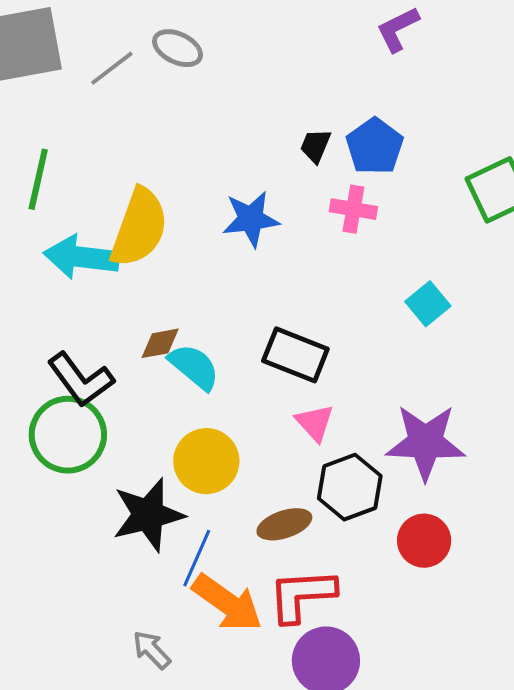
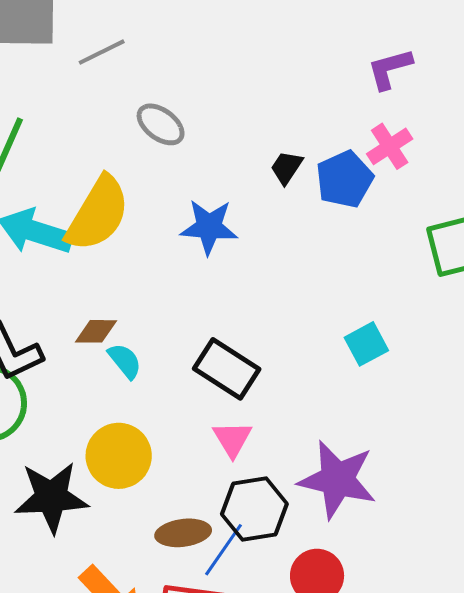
gray ellipse: (178, 48) -> (161, 124), moved
pink cross: (353, 209) -> (390, 146), moved, turned 36
cyan semicircle: (194, 367) -> (125, 361), size x0.7
blue line: (197, 558) -> (223, 550), moved

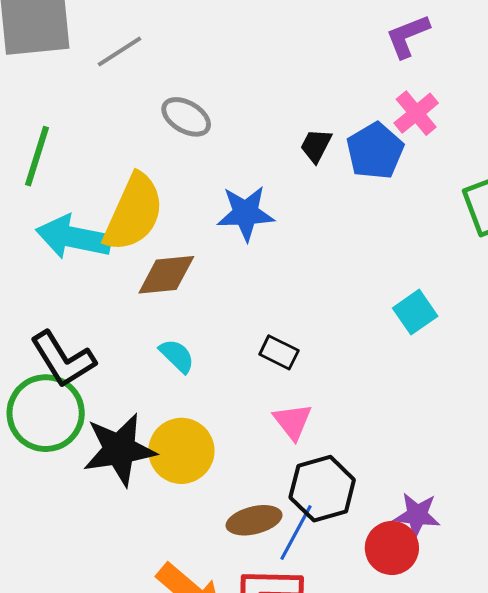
brown diamond: (96, 331) -> (166, 275), moved, size x1.4
black rectangle: (227, 369) -> (279, 352), size x0.6
purple star: (337, 480) -> (417, 515), moved, size x0.6
black star: (51, 497) -> (119, 450), moved

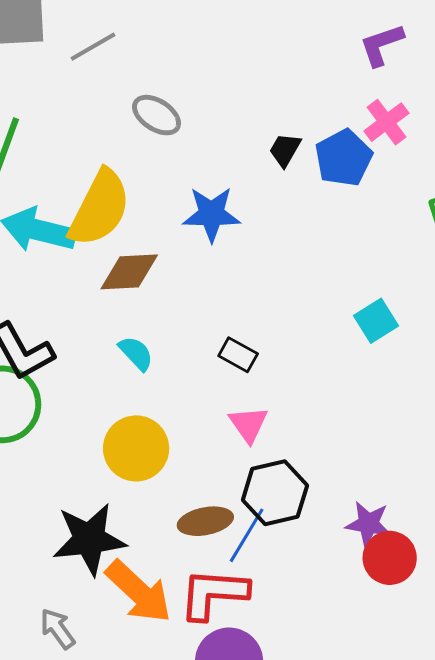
black star: (119, 450) -> (89, 539), moved
red circle: (392, 548) -> (390, 558), moved

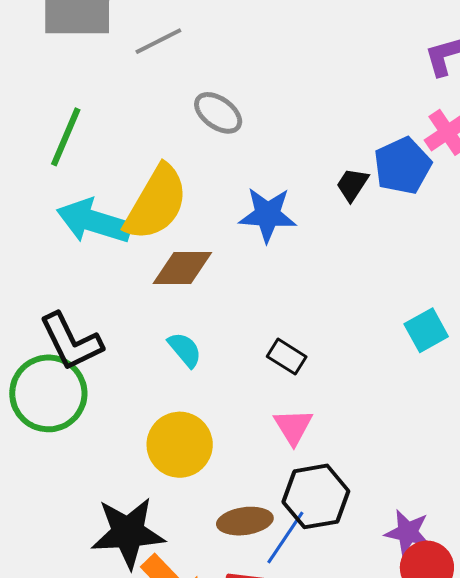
black trapezoid: (285, 150) -> (352, 185), moved

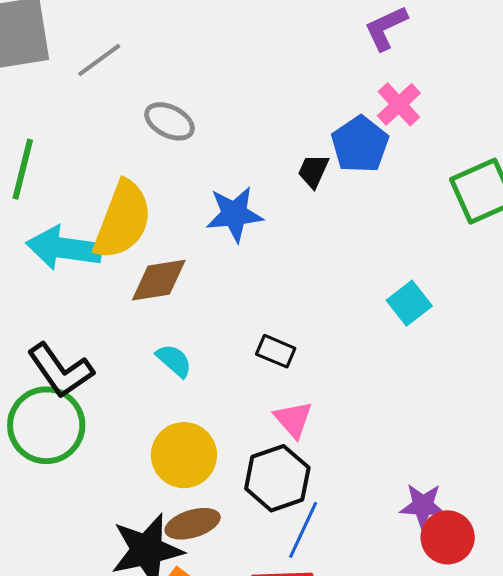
black hexagon: (316, 496) -> (277, 478), moved
brown ellipse: (245, 521) -> (193, 524), moved

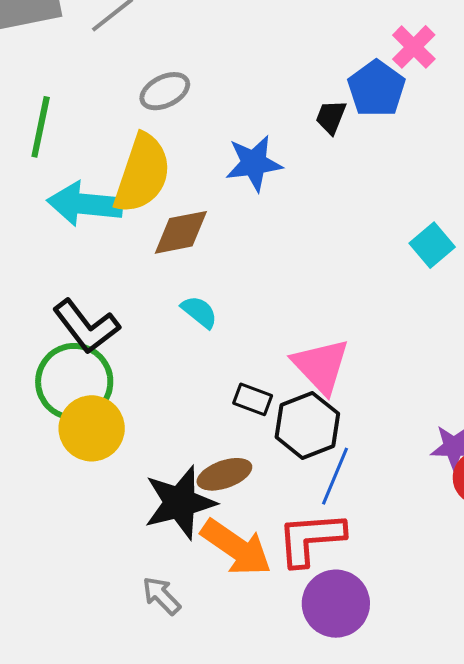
gray ellipse: (169, 121) -> (165, 91), moved, turned -51
black rectangle: (276, 351) -> (253, 399), moved
pink triangle: (293, 419) -> (321, 366), size x1.5
yellow circle: (184, 455) -> (92, 428), moved

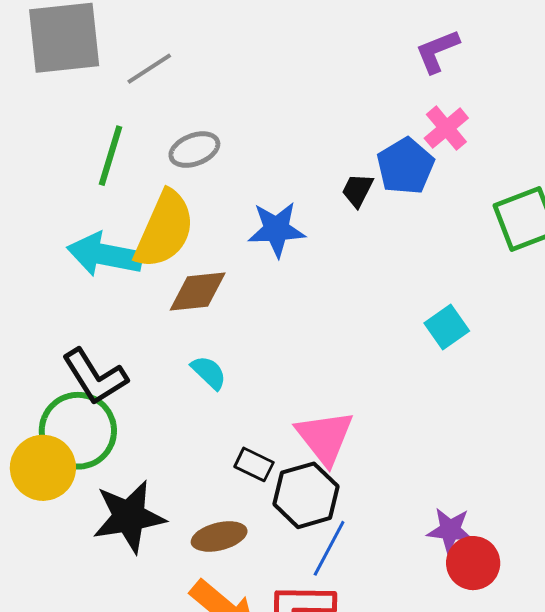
green line: (41, 127) -> (110, 156), moved
yellow circle: (92, 428) -> (43, 468), moved
black star: (180, 503) -> (129, 517), moved

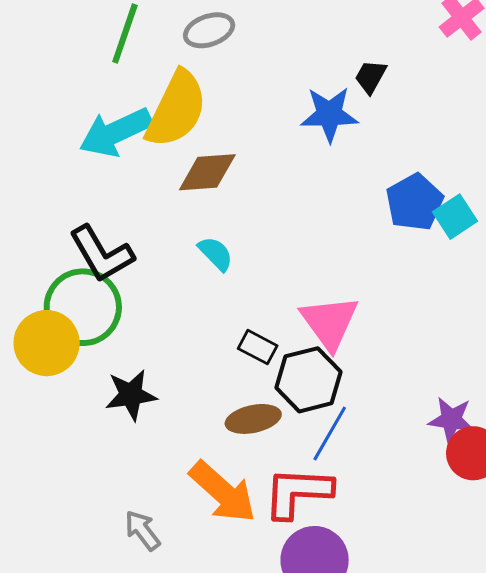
blue pentagon: (405, 166) -> (414, 202), moved
blue star: (277, 229) -> (329, 114), moved
cyan arrow: (105, 255) -> (116, 132), turned -38
black star: (129, 517) -> (131, 395), size x0.7
brown ellipse: (219, 536) -> (253, 419), moved

